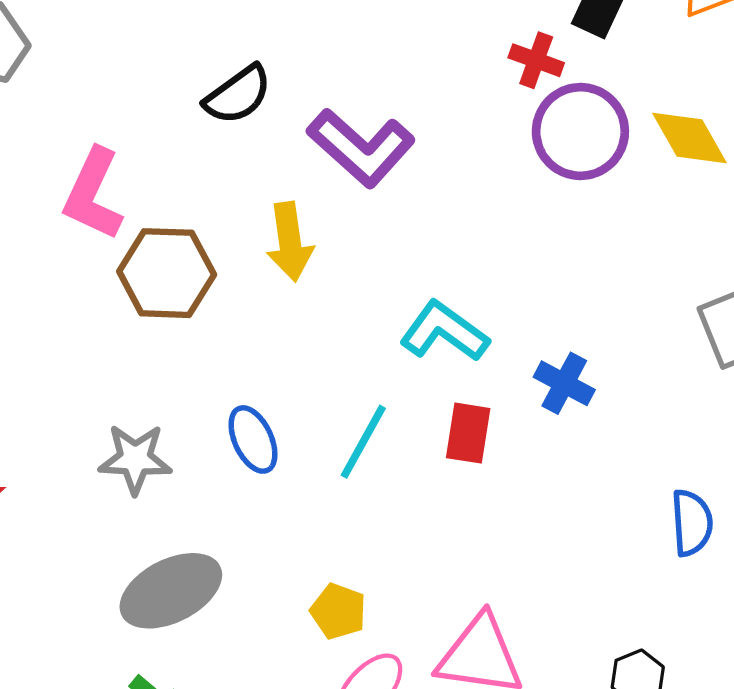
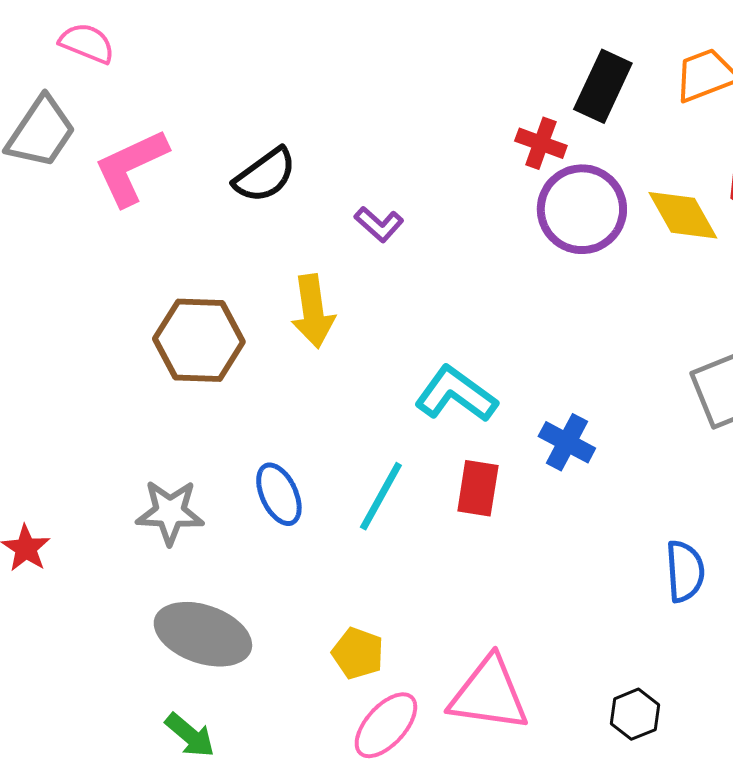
purple L-shape: (361, 148) -> (379, 224), size x0.5
pink L-shape: (93, 194) -> (131, 167), moved, turned 40
gray ellipse: (171, 591) -> (203, 634), turned 46

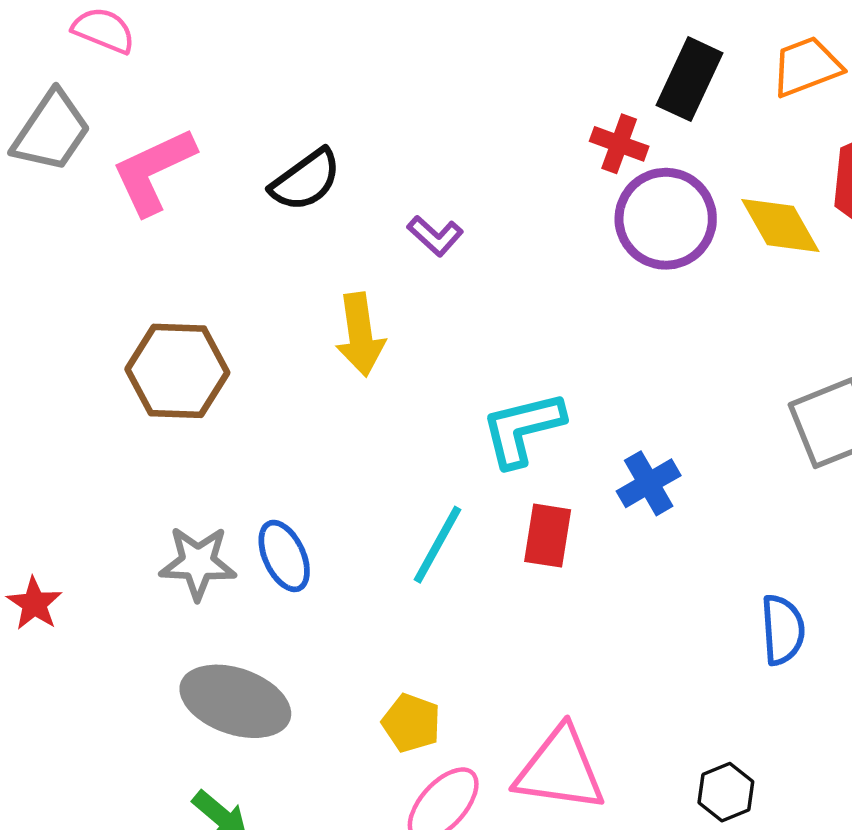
brown hexagon: (199, 340) -> (177, 371), moved
cyan L-shape: (456, 394) -> (523, 429), turned -50
blue cross: (567, 442) -> (649, 483), turned 32
blue ellipse: (279, 494) -> (284, 556), moved

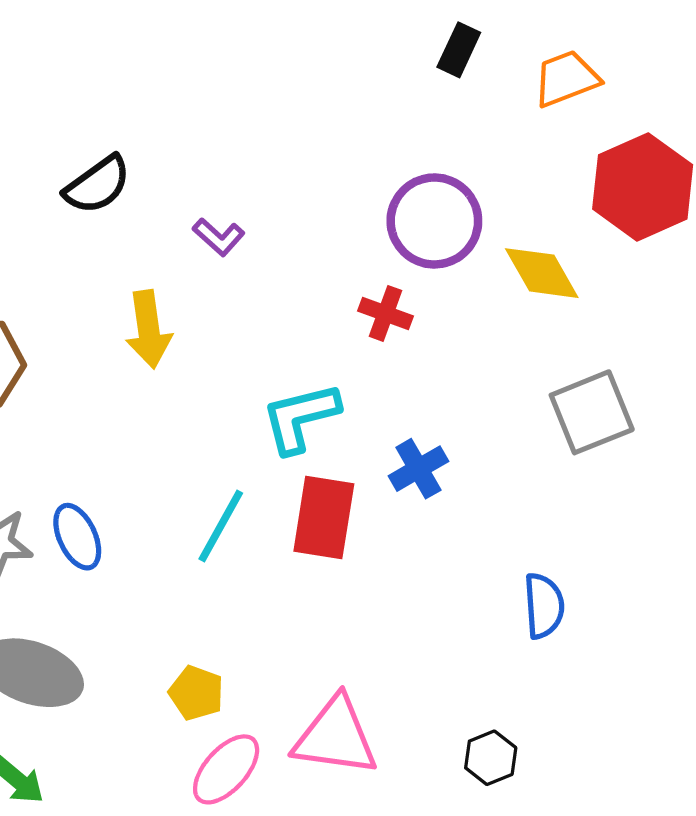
black rectangle: (690, 79) -> (459, 50), moved, size x0.7
red cross: (619, 144) -> (385, 313), moved
yellow diamond: (780, 226) -> (542, 273), moved
red rectangle: (548, 536) -> (324, 518), size x1.4

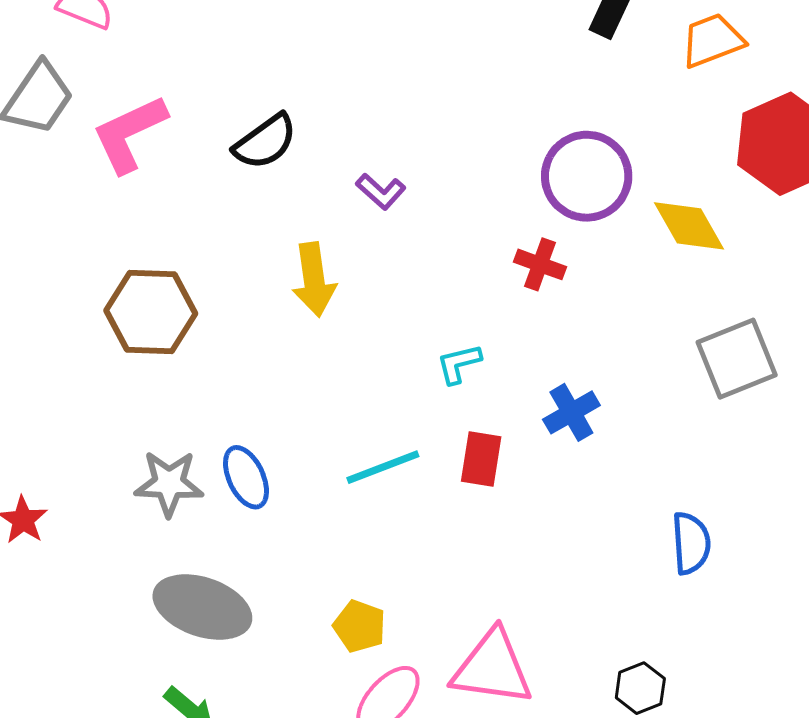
cyan L-shape: (300, 418) -> (459, 364), size x0.6
red rectangle: (324, 518) -> (481, 459), size x0.7
cyan line: (221, 526) -> (383, 467), turned 40

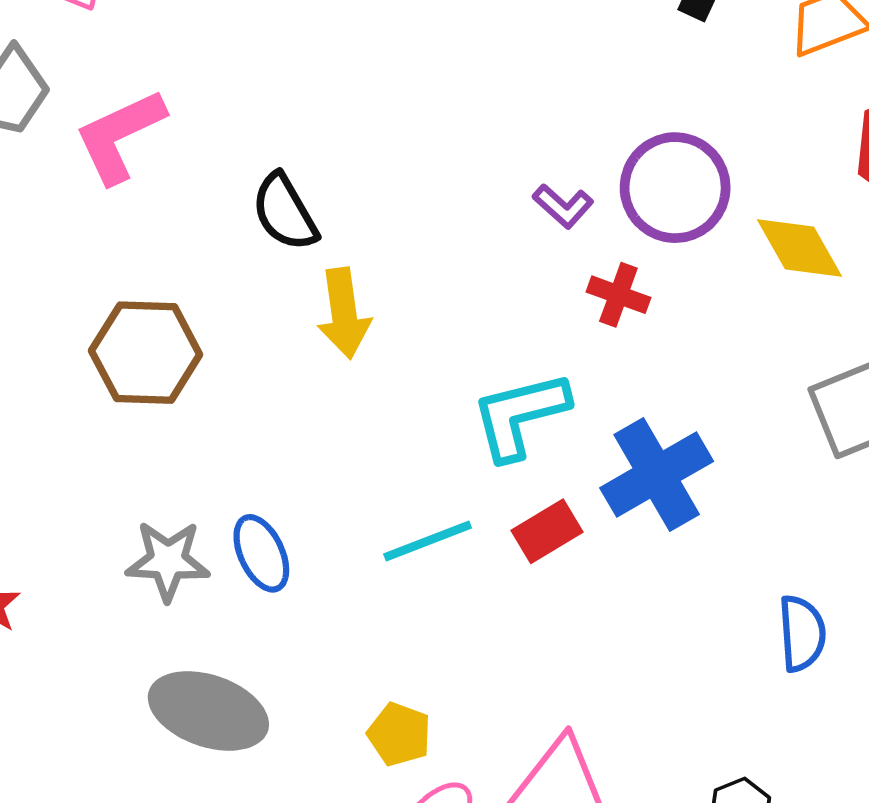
black semicircle: (265, 142) -> (285, 212), moved, turned 96
purple L-shape: (381, 191) -> (563, 206), moved
cyan L-shape: (459, 364) -> (520, 415), size x1.8
blue cross: (571, 412) -> (657, 475), size x1.6
red rectangle: (481, 459) -> (547, 531), turned 50

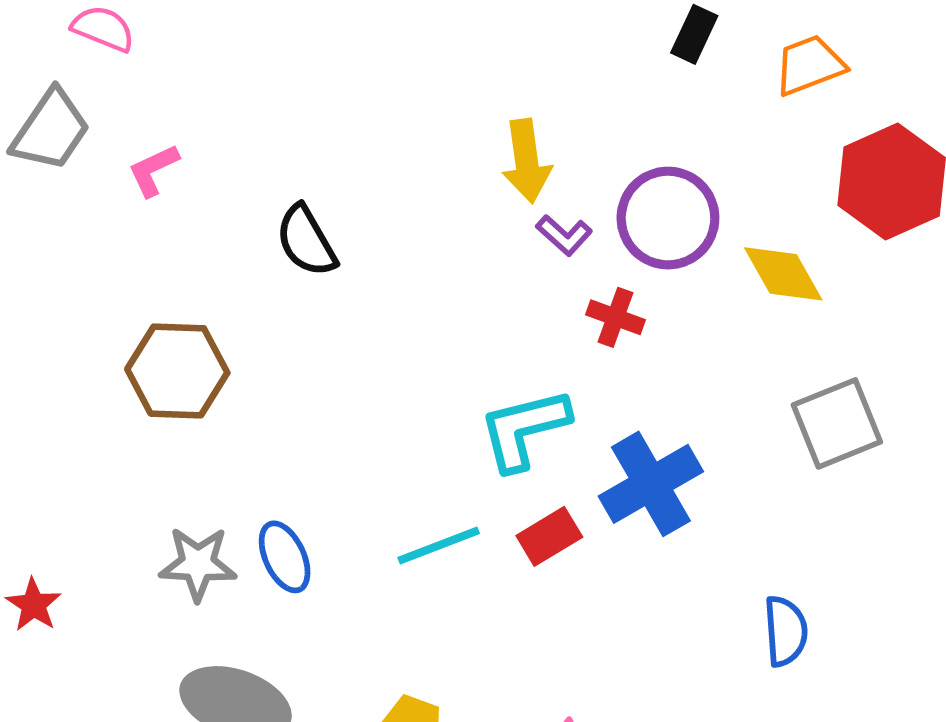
pink L-shape: (120, 136) -> (153, 170), size x0.6
yellow arrow: (344, 313) -> (526, 161), moved

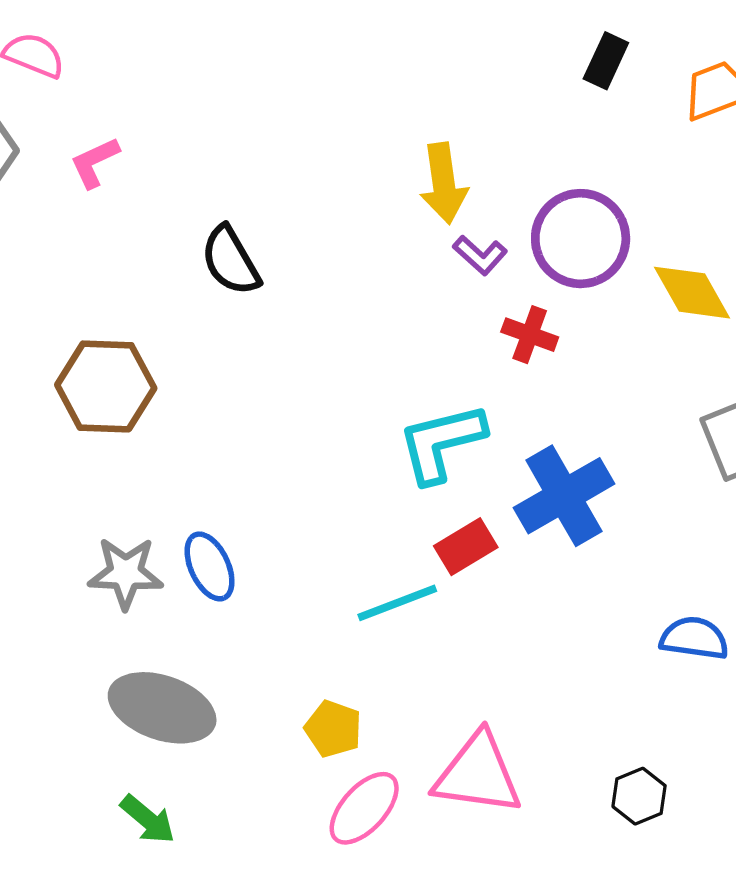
pink L-shape: (153, 170) -> (95, 162), moved
cyan line: (439, 546) -> (397, 603), moved
blue semicircle: (786, 631) -> (694, 638), turned -78

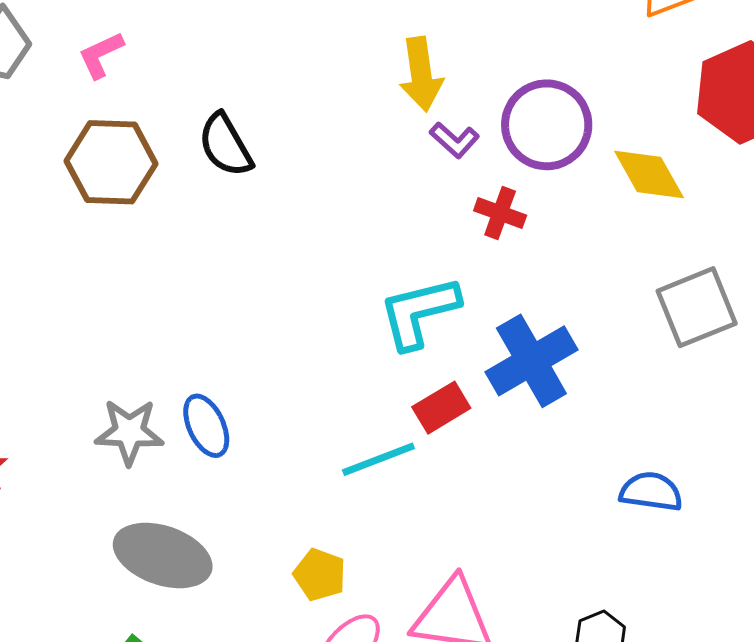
brown hexagon: (106, 386) -> (111, 162), moved

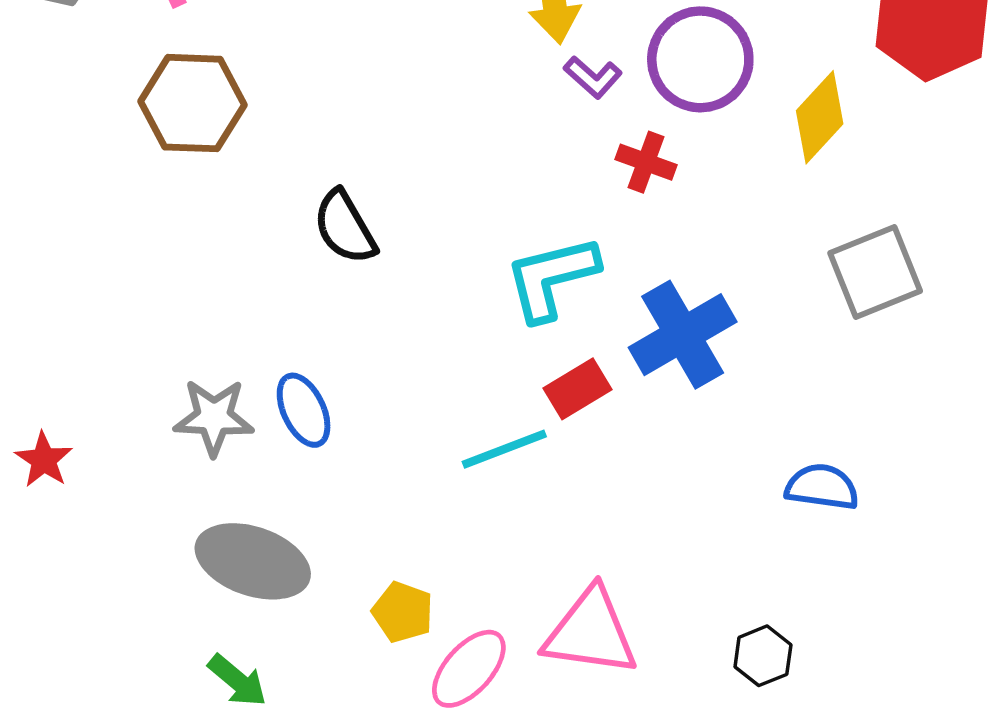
black semicircle: (225, 145) -> (345, 227), moved
yellow diamond: (649, 174) -> (820, 117), turned 72
yellow pentagon: (320, 575) -> (403, 612), moved

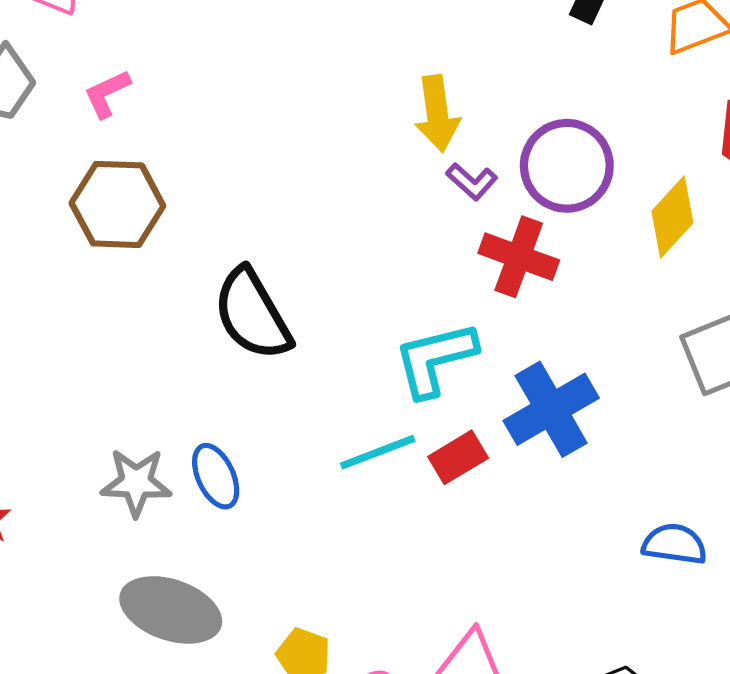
red cross: (646, 162) -> (519, 257), size x1.5
black semicircle: (345, 227) -> (252, 314), size x1.4
cyan line: (504, 449) -> (378, 452), moved

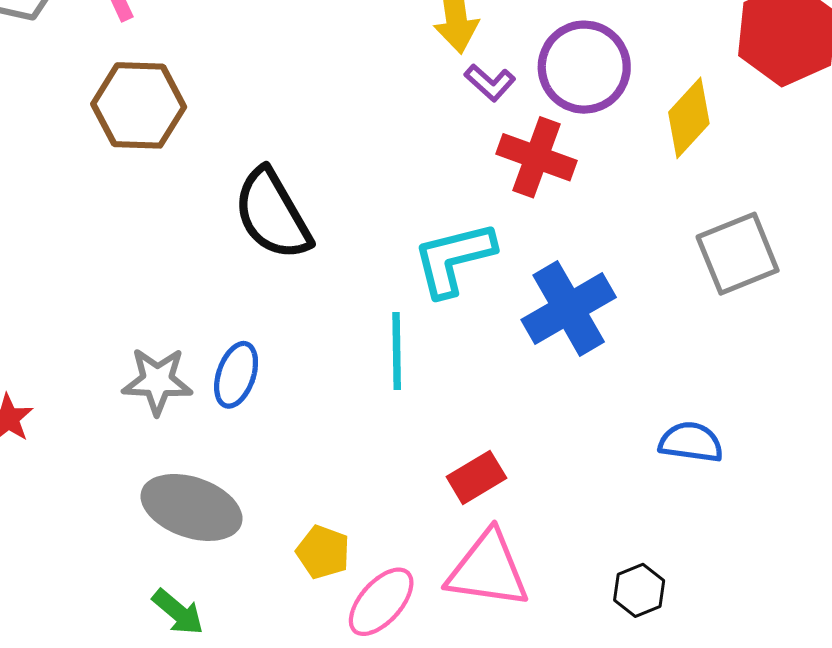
cyan line: (378, 452) -> (397, 351), turned -70
red rectangle: (458, 457) -> (476, 477), moved
blue ellipse: (216, 476) -> (236, 375), turned 44

